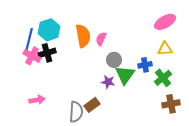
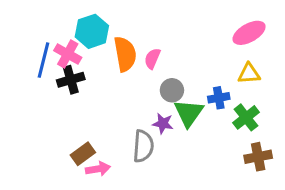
cyan hexagon: (49, 30) -> (92, 31), moved
pink cross: (32, 56) -> (68, 54), moved
pink arrow: (37, 100) -> (98, 169), moved
brown rectangle: (92, 105) -> (83, 154), moved
gray semicircle: (76, 112) -> (143, 146), moved

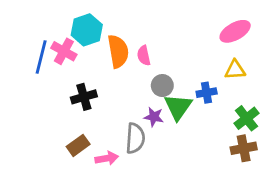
pink semicircle: (152, 59) -> (144, 56), turned -36
black cross: (71, 80) -> (84, 97), moved
green cross: (246, 117) -> (246, 118), moved
pink arrow: (98, 169) -> (107, 158), moved

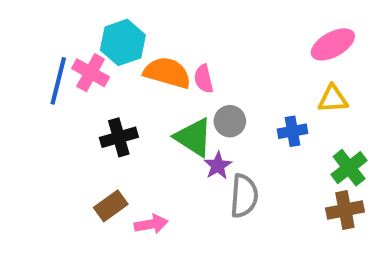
orange semicircle: (118, 51) -> (167, 73), turned -64
green triangle: (178, 107) -> (194, 137), moved, turned -32
purple star: (154, 117) -> (218, 166), turned 30
gray semicircle: (135, 138) -> (244, 196), moved

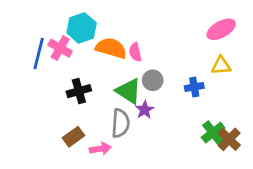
green cross: (349, 168) -> (213, 133), moved
gray semicircle: (244, 196) -> (120, 123), moved
brown cross: (345, 210) -> (229, 139), turned -35

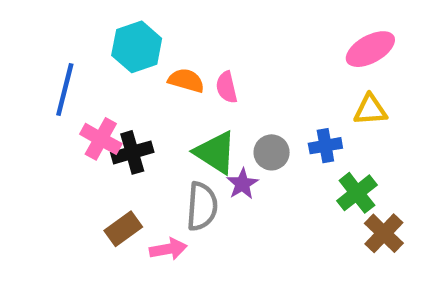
pink cross: (60, 48) -> (101, 139), moved
orange semicircle: (111, 48) -> (186, 81), size x0.7
gray circle: (153, 80) -> (272, 152), moved
green cross: (213, 133) -> (357, 193), moved

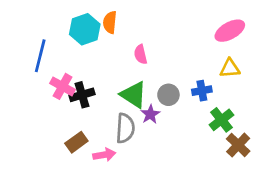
orange semicircle: (186, 81) -> (110, 22), moved, turned -100

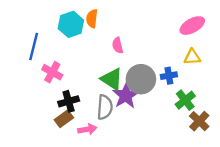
black cross: (82, 95) -> (69, 101), moved
gray circle: (168, 95) -> (141, 79), size x1.6
purple star: (150, 114) -> (126, 95), size x1.6

